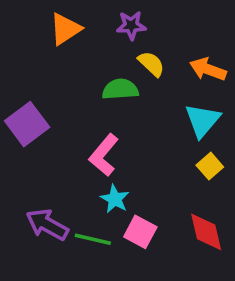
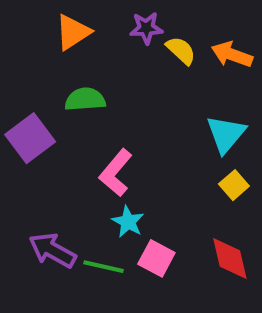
yellow semicircle: (151, 64) -> (181, 50), moved
orange arrow: (208, 69) -> (232, 55), moved
green semicircle: (120, 89) -> (85, 99), moved

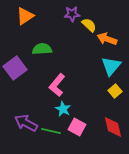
orange triangle: (73, 32) -> (25, 16), moved
orange arrow: (232, 55) -> (107, 39), moved

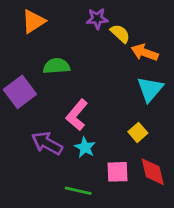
yellow square: (115, 91) -> (138, 132), moved
purple arrow: (26, 123) -> (47, 143), moved
pink square: (77, 127) -> (117, 172), moved, turned -30
green line: (51, 131) -> (78, 191), moved

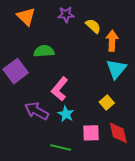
purple star: (97, 19) -> (66, 14), moved
orange triangle: (33, 21) -> (26, 17), turned -42
orange arrow: (145, 52) -> (112, 41), turned 72

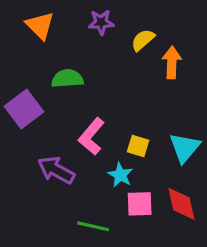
yellow semicircle: (93, 26) -> (143, 40), turned -84
cyan triangle: (116, 69) -> (185, 148), moved
yellow square: (107, 103) -> (138, 146), moved, turned -32
cyan star: (66, 114) -> (120, 175), moved

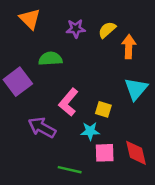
purple star: (101, 22) -> (76, 29), moved
cyan triangle: (185, 148) -> (136, 89), moved
cyan star: (120, 175) -> (90, 131), turned -30

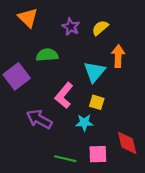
purple star: (76, 29) -> (71, 27), turned 30
orange arrow: (129, 47) -> (118, 56), moved
cyan triangle: (136, 89) -> (94, 72), moved
pink square: (105, 153) -> (98, 154), moved

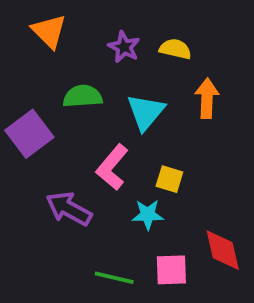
yellow semicircle: (100, 28) -> (175, 49), turned 54
cyan triangle: (94, 72) -> (146, 112), moved

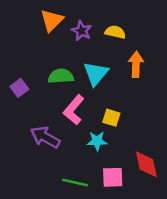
orange triangle: (49, 31) -> (52, 20), moved, turned 30
green semicircle: (83, 96) -> (61, 76), moved
purple square: (29, 134) -> (19, 88), size x0.6

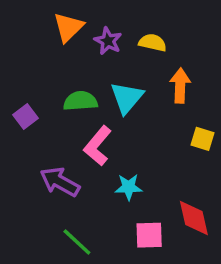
yellow square: (111, 118) -> (202, 139), moved
green line: (75, 182) -> (77, 242), moved, turned 30

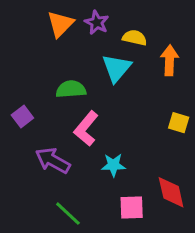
purple star: (108, 41) -> (97, 23), moved
orange arrow: (180, 86) -> (170, 60), moved
cyan triangle: (127, 98) -> (116, 68), moved
purple square: (25, 117) -> (22, 116), moved

